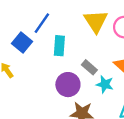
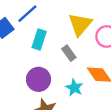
gray rectangle: (89, 67) -> (69, 53), moved

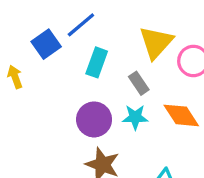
cyan star: (74, 88) -> (135, 117), moved, turned -30

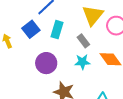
blue square: (46, 44) -> (31, 29), moved
purple circle: (94, 119) -> (46, 63), moved

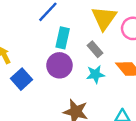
blue square: (31, 29) -> (22, 79), moved
purple circle: (46, 63) -> (59, 65), moved

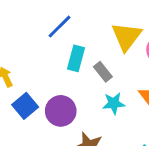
gray rectangle: (95, 49) -> (103, 72), moved
purple circle: (59, 65) -> (61, 111), moved

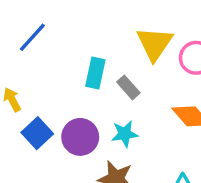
blue line: (59, 27) -> (32, 37), moved
cyan star: (114, 103) -> (125, 134), moved

